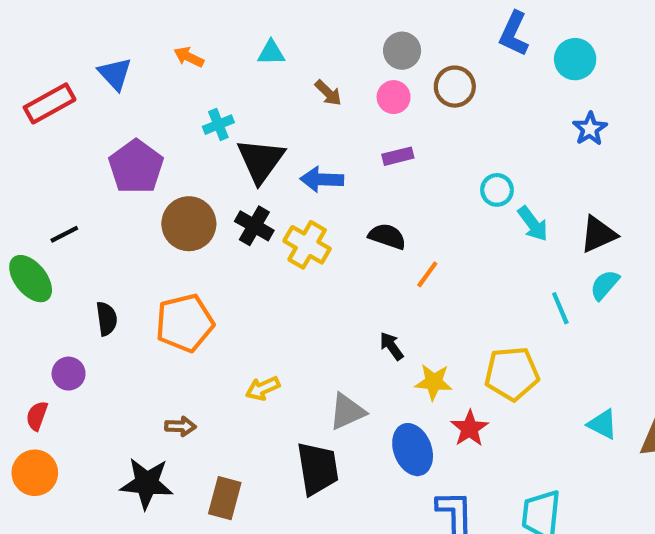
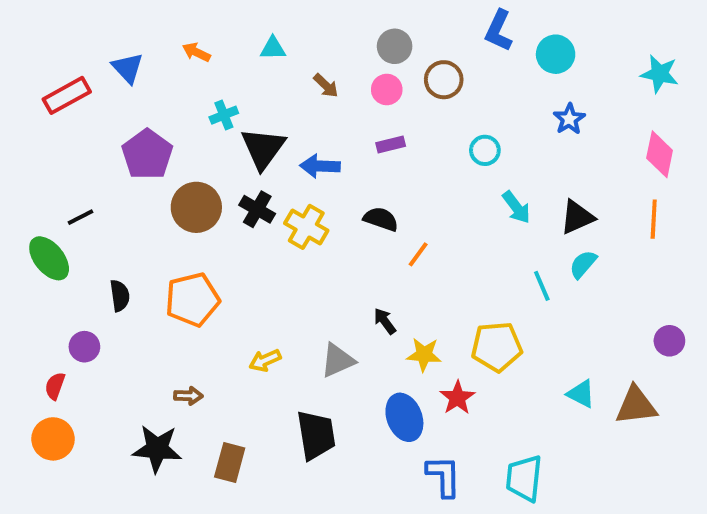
cyan circle: (497, 190) -> (485, 150), moved
gray triangle: (347, 412) -> (338, 360), moved

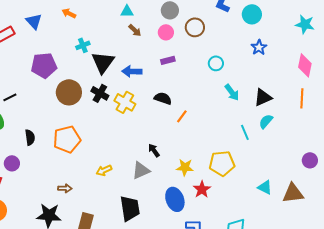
cyan triangle: (273, 48) -> (127, 11), moved
purple pentagon: (147, 154) -> (44, 65), turned 30
black arrow: (385, 321) -> (154, 150), moved

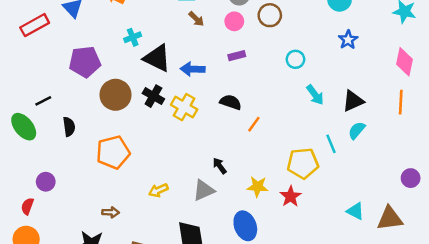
black triangle: (103, 62) -> (157, 58), turned -40
black semicircle: (30, 137) -> (69, 127), moved
yellow pentagon: (222, 163) -> (303, 163), moved
red star: (202, 189) -> (291, 196), moved

